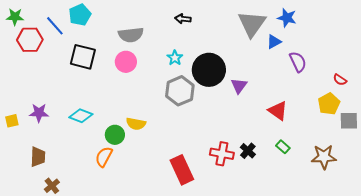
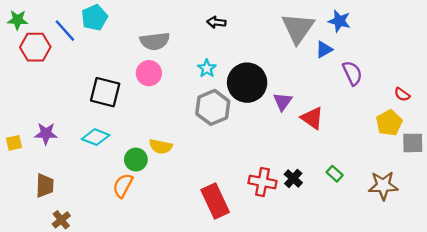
black square: (83, 57) -> (105, 92), moved
red triangle: (278, 111) -> (312, 118), moved

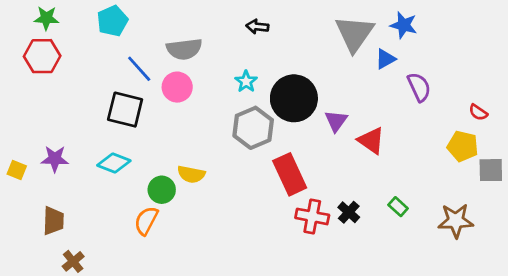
green star: (18, 20) -> (46, 18), moved
blue line: (65, 31) -> (139, 69), moved
yellow pentagon: (389, 123) -> (463, 146), turned -30
yellow square: (14, 143) -> (17, 170), turned 35
red rectangle: (215, 201) -> (290, 174), moved

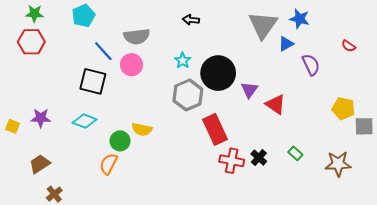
red semicircle: (478, 112) -> (349, 46), moved
brown trapezoid: (53, 221) -> (40, 164), turned -125

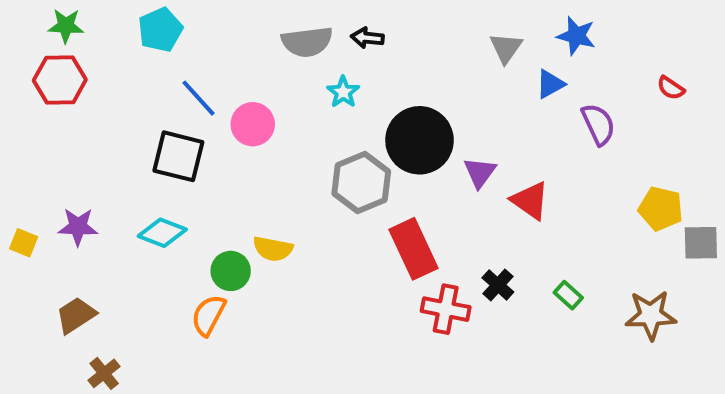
gray triangle: (263, 25) -> (506, 48), size x0.6
gray semicircle: (137, 37) -> (307, 42), moved
cyan star: (183, 61) -> (343, 92), moved
black cross: (259, 158) -> (498, 285), moved

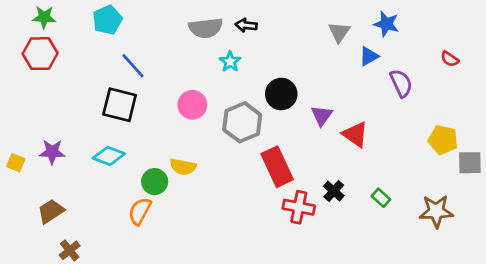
pink circle: (253, 124) -> (192, 105), moved
black circle: (420, 140) -> (281, 94), size x0.7

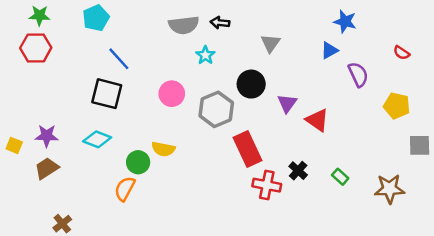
gray triangle: (339, 32) -> (270, 43), moved
yellow pentagon: (443, 140) -> (397, 106), moved
brown trapezoid: (51, 211) -> (47, 168), moved

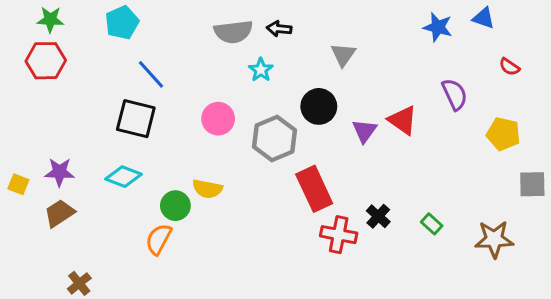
blue triangle: (329, 50) -> (484, 18), moved, turned 48
red triangle: (317, 120) -> (403, 120), moved

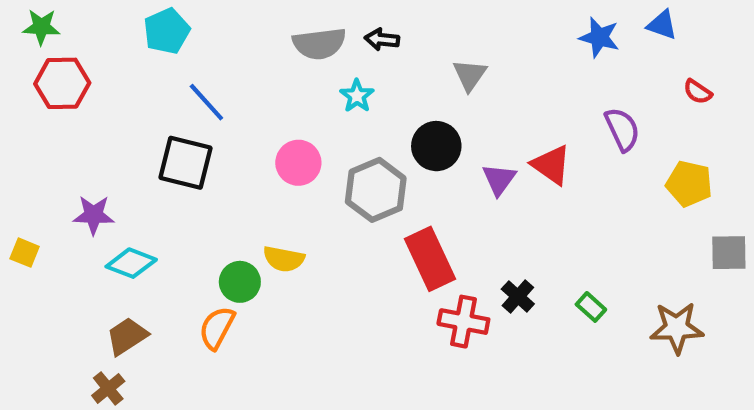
green star: (50, 20) -> (41, 27), moved
purple star: (59, 172) -> (94, 215), moved
cyan diamond: (124, 177) -> (131, 263), moved
brown trapezoid: (59, 213) -> (127, 336), moved

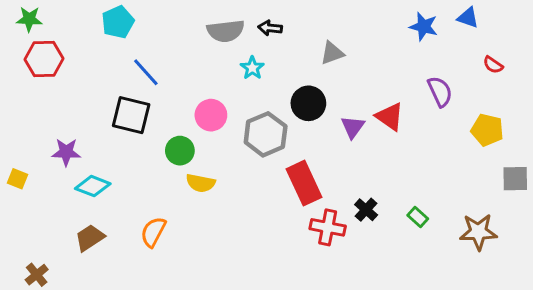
gray triangle: (470, 75) -> (332, 53), turned 35
green circle: (240, 282) -> (180, 151), moved
brown cross: (108, 388) -> (37, 275), moved

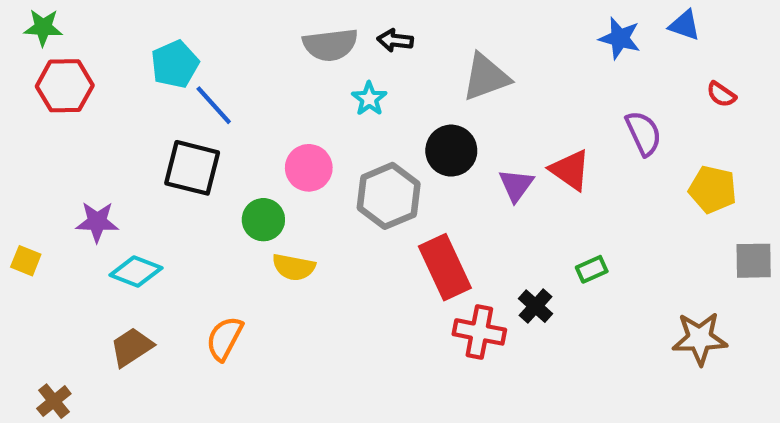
cyan pentagon: (118, 22) -> (175, 64), moved
gray triangle: (332, 53) -> (486, 77), size x1.4
green rectangle: (418, 217) -> (592, 269), moved, turned -66

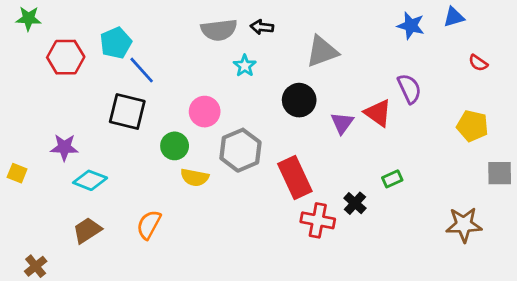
blue triangle: (685, 25) -> (454, 17), turned -35
red hexagon: (65, 86) -> (66, 57), moved
purple semicircle: (644, 133) -> (409, 89), moved
gray hexagon: (389, 196) -> (240, 150), moved

